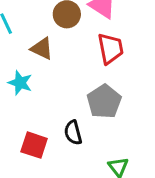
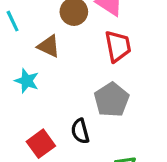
red square: (34, 145) -> (41, 144), turned 36

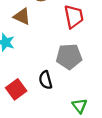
gray pentagon: (112, 100) -> (69, 56), turned 30

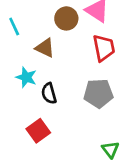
black semicircle: (45, 80) -> (49, 93), moved

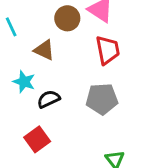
black semicircle: (49, 93) -> (49, 99), turned 80

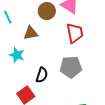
brown triangle: (44, 50) -> (31, 33), turned -35
black semicircle: (49, 99) -> (42, 75), moved, turned 133

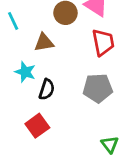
black semicircle: (42, 75) -> (47, 89), moved

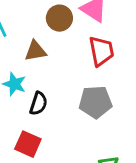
red square: (37, 126) -> (28, 144), turned -30

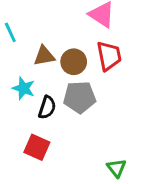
brown circle: (59, 18) -> (74, 62), moved
gray pentagon: (95, 102) -> (80, 97), moved

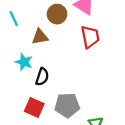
brown circle: (74, 62) -> (57, 14), moved
gray pentagon: (80, 97) -> (67, 105), moved

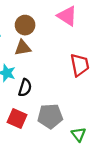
brown circle: (57, 14) -> (25, 25), moved
red trapezoid: (90, 37) -> (80, 65), moved

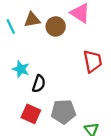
brown circle: (25, 25) -> (56, 26), moved
brown triangle: (23, 48) -> (32, 20), moved

